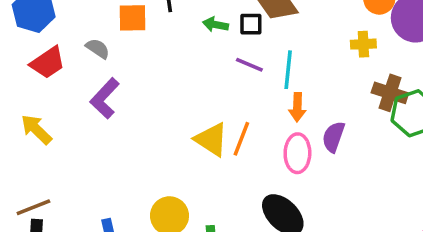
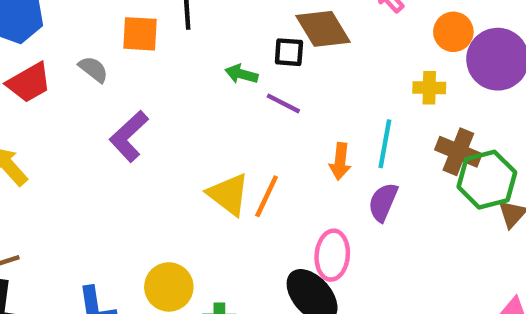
green arrow: (215, 25) -> (242, 74), moved
cyan line: (288, 70) -> (385, 144), moved
purple L-shape: (105, 98) -> (129, 136), moved
pink ellipse: (297, 153) -> (332, 255), moved

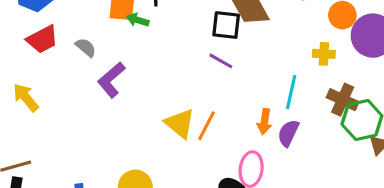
black square: (289, 52) -> (226, 25), size x1.4
gray semicircle: (93, 69) -> (86, 47), moved
green arrow: (242, 74) -> (138, 20), moved
orange arrow: (340, 161) -> (264, 122), moved

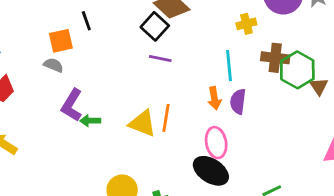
green arrow: (138, 20) -> (90, 121), moved
black square: (226, 25) -> (155, 26), turned -36
gray semicircle: (86, 47) -> (53, 65), moved

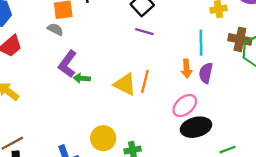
pink ellipse: (216, 143) -> (185, 106), turned 55
black ellipse: (211, 171) -> (196, 127), moved, turned -52

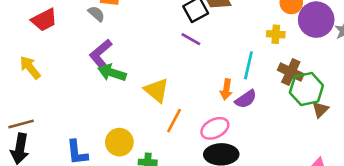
purple semicircle: (206, 73) -> (246, 99), turned -150
green arrow: (82, 78) -> (112, 73), size x1.5
orange line: (145, 81) -> (174, 121), moved

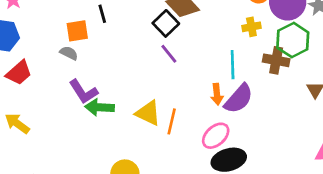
purple line: (191, 39) -> (169, 54), turned 36
purple L-shape: (101, 54) -> (83, 92), turned -68
green hexagon: (306, 89) -> (293, 40), moved
purple semicircle: (246, 99) -> (239, 99), size x1.4
orange line: (174, 121) -> (172, 121), moved

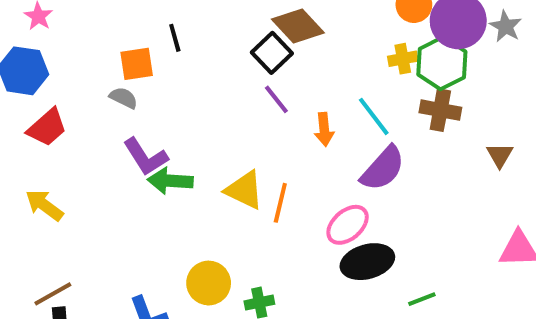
green hexagon: (293, 40) -> (442, 63), moved
cyan line: (233, 65) -> (374, 116), turned -36
orange arrow: (217, 94) -> (324, 129), moved

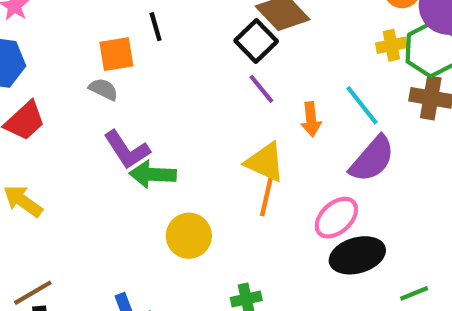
yellow triangle: (244, 190) -> (265, 162), moved
yellow circle: (209, 283) -> (189, 236), moved

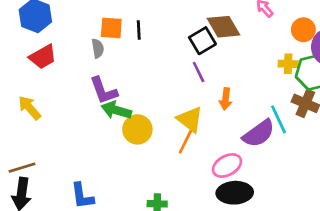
black line: (156, 27) -> (139, 30), moved
gray semicircle: (103, 89) -> (98, 48), turned 42
cyan line: (362, 105) -> (278, 119), moved
yellow circle: (189, 236) -> (137, 129), moved

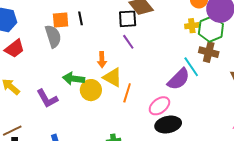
black square: (202, 41) -> (128, 19), turned 36
gray semicircle: (98, 48) -> (53, 36), size x1.6
purple L-shape: (104, 91) -> (47, 99), moved
orange arrow: (226, 99) -> (102, 60), moved
yellow triangle: (190, 119) -> (113, 77), moved

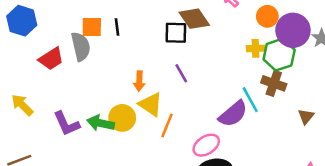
purple line: (128, 42) -> (181, 73), moved
red trapezoid: (14, 49) -> (51, 59), moved
green arrow: (74, 79) -> (100, 123), moved

